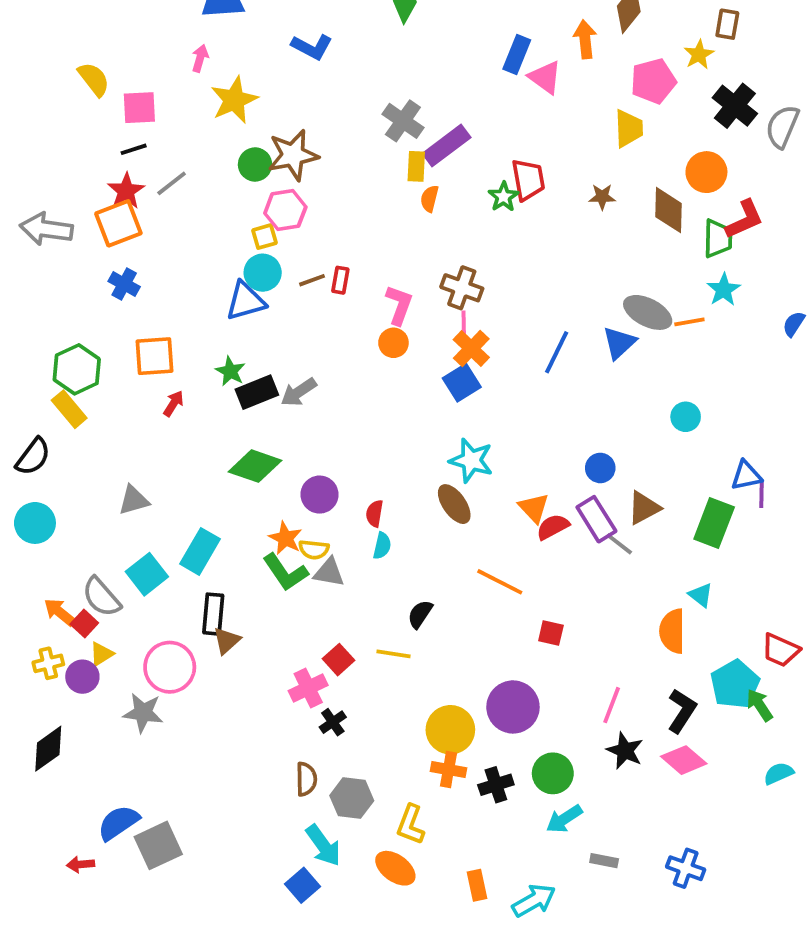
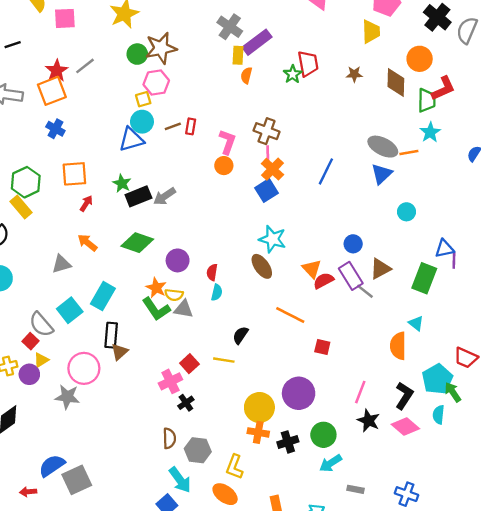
black line: (134, 149) -> (13, 45), moved
blue triangle: (619, 343) -> (382, 174), moved
orange arrow: (60, 612) -> (87, 243), moved
cyan semicircle: (779, 773) -> (439, 415), moved, turned -60

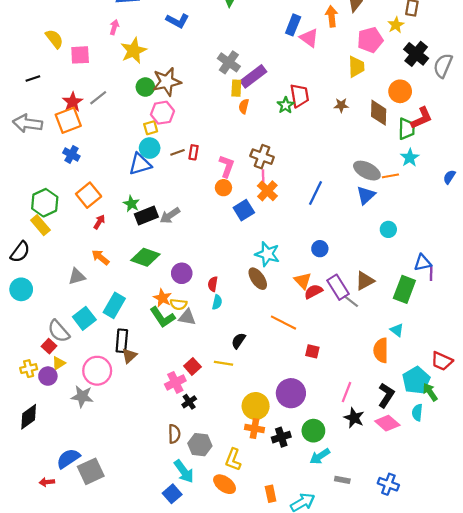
orange square: (74, 174) -> (89, 195), turned -35
blue square: (267, 190) -> (244, 210), moved
blue circle: (353, 244) -> (320, 249), moved

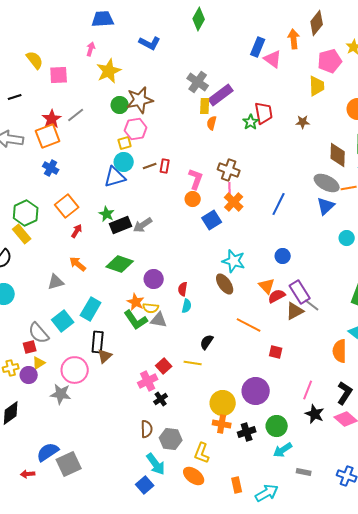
brown diamond: (379, 113) -> (338, 155), moved
brown triangle: (365, 281) -> (295, 311), moved
red square: (49, 346) -> (30, 347), turned 32

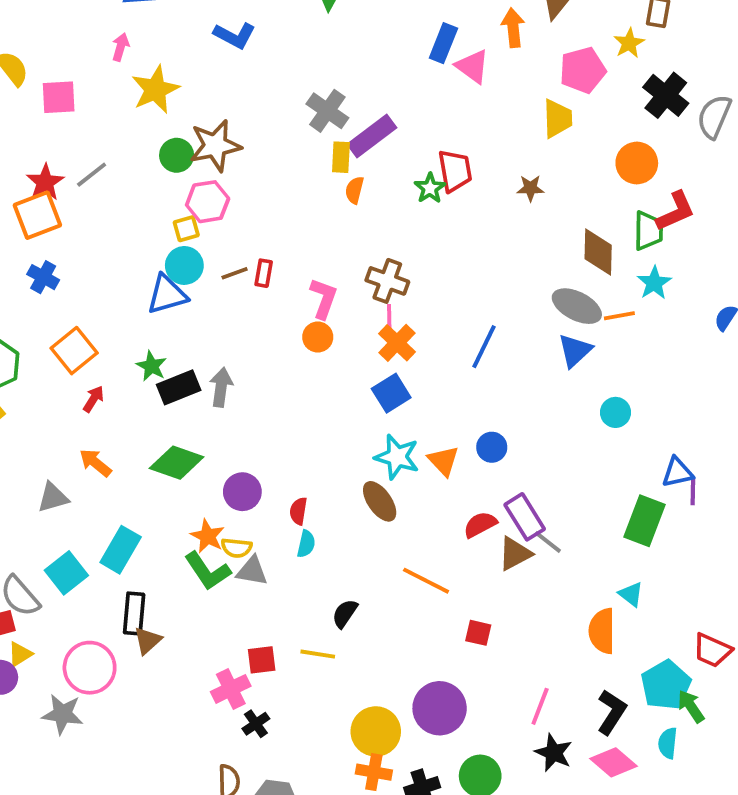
blue square: (212, 220) -> (391, 393), moved
gray arrow: (143, 225) -> (221, 387), turned 132
orange triangle: (267, 286) -> (443, 461), moved
red square: (164, 366) -> (262, 660), turned 35

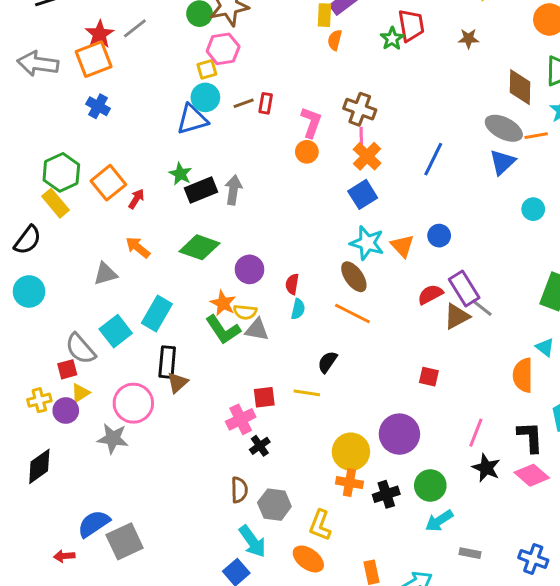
orange square: (74, 351) -> (108, 183), moved
orange line: (426, 581) -> (352, 313), moved
black L-shape: (612, 712) -> (530, 437), turned -36

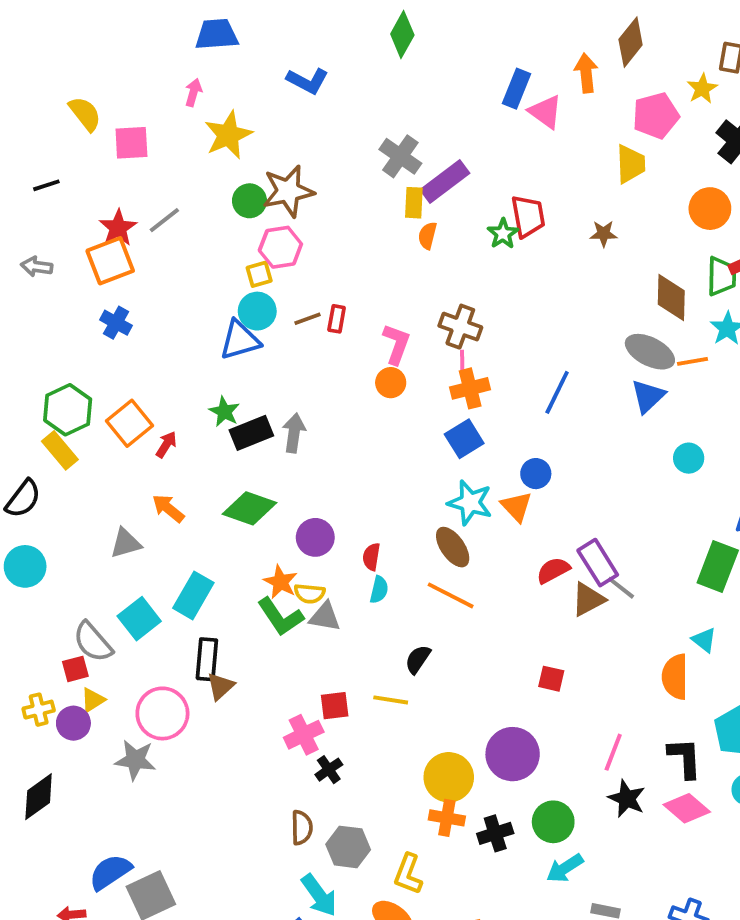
gray arrow: (38, 64) -> (37, 267), size x0.6
orange cross: (367, 156) -> (470, 388), turned 32
blue circle: (439, 236) -> (536, 474), moved

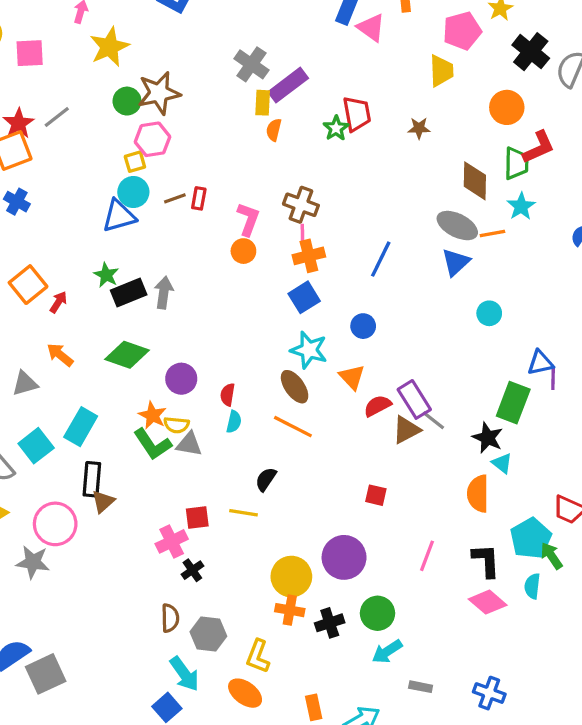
orange triangle: (516, 506) -> (352, 377), moved
black star: (627, 799) -> (488, 438), moved

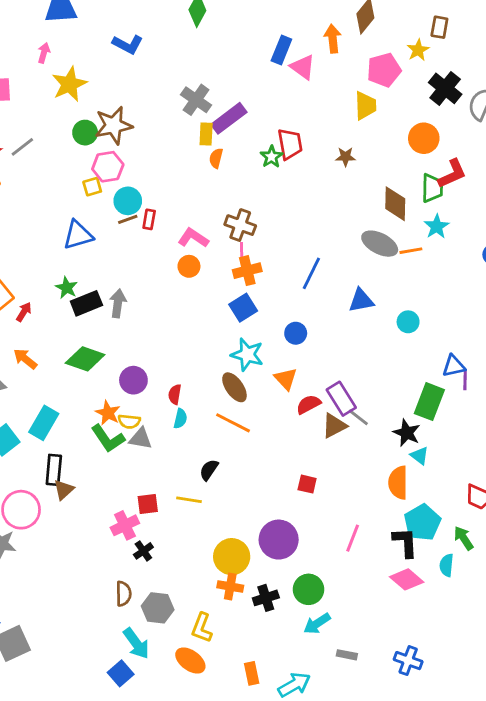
cyan circle: (133, 192) -> (128, 201), moved
pink L-shape: (248, 219) -> (193, 238), turned -76
blue triangle: (456, 262) -> (361, 300), moved, turned 32
cyan pentagon: (531, 538) -> (422, 522), moved

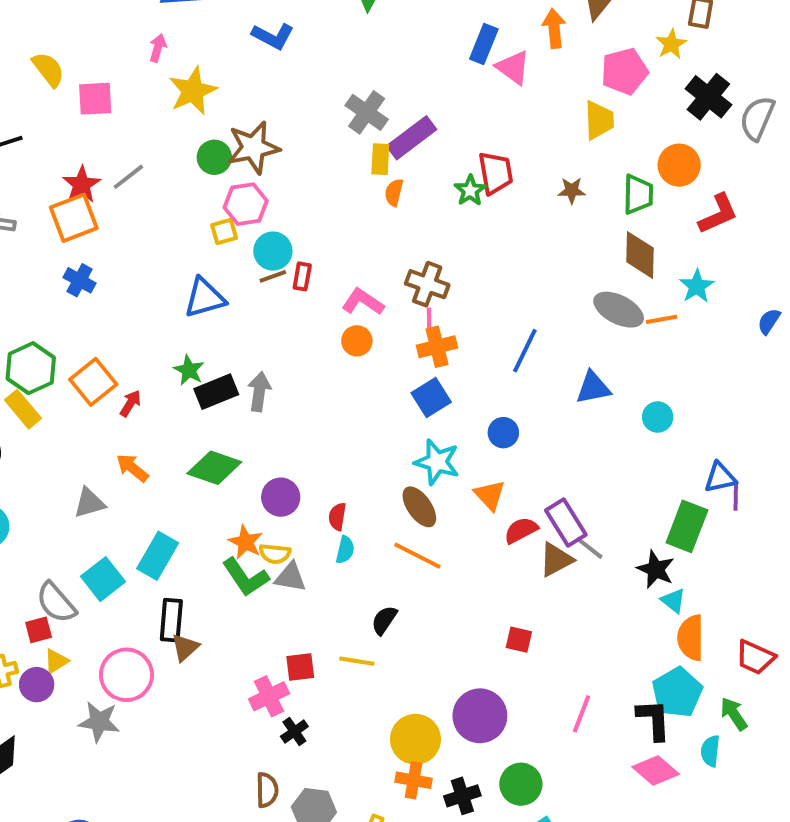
green trapezoid: (432, 188) -> (638, 194), moved
orange semicircle: (398, 483) -> (691, 638), moved

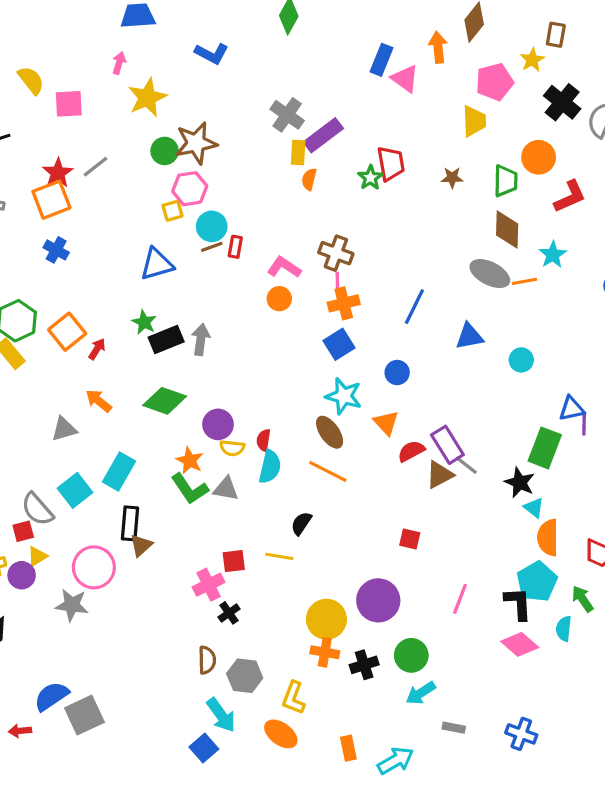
cyan semicircle: (345, 550) -> (270, 467), size x1.5
yellow semicircle: (275, 554) -> (232, 448), moved

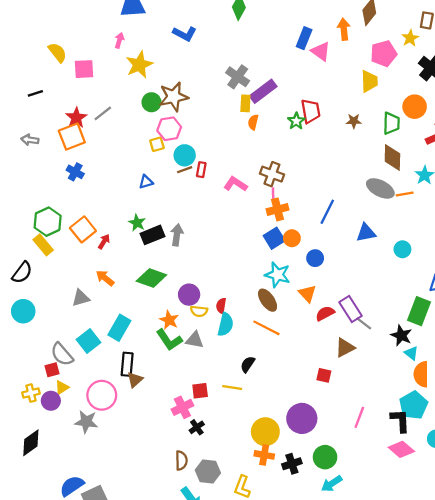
blue triangle: (157, 264) -> (146, 182), size x0.6
orange circle: (279, 299) -> (292, 238), moved
brown triangle: (440, 475) -> (345, 348), moved

